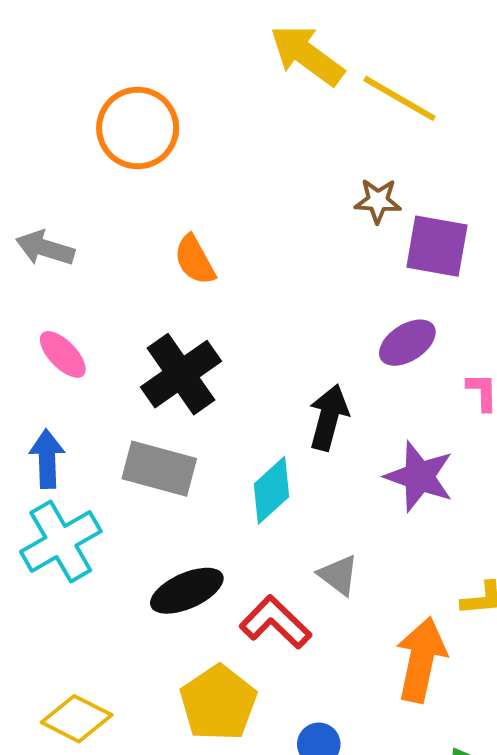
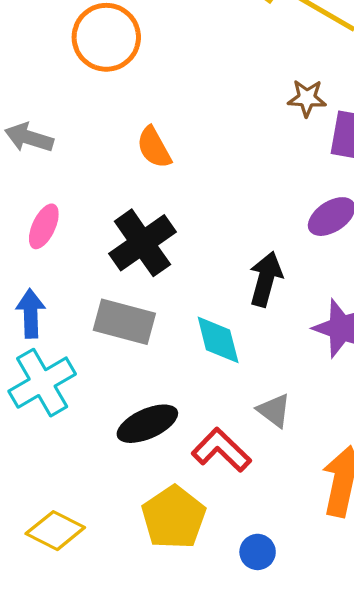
pink ellipse: (63, 354) -> (44, 226), turned 69
cyan diamond: (272, 490) -> (218, 340), turned -62

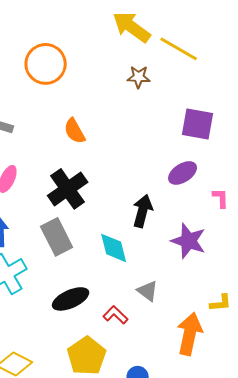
brown star: (307, 98) -> (139, 77), moved
gray rectangle: (124, 322) -> (57, 237), turned 48
red L-shape: (221, 450) -> (116, 315), size x0.7

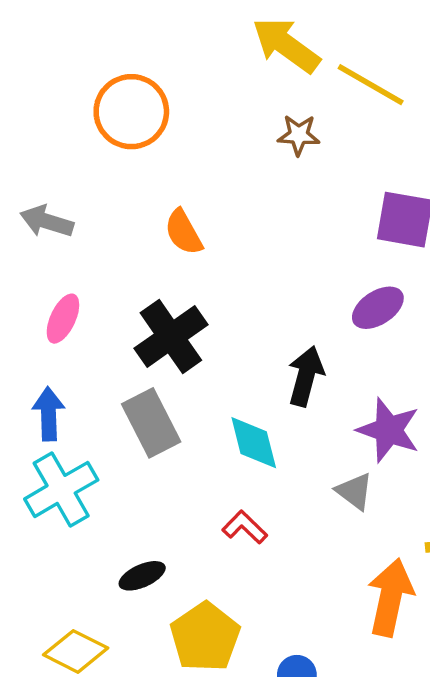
gray triangle: (148, 291) -> (354, 491), moved
black ellipse: (71, 299) -> (142, 576), moved, size x0.7
red L-shape: (116, 315) -> (245, 527), moved

